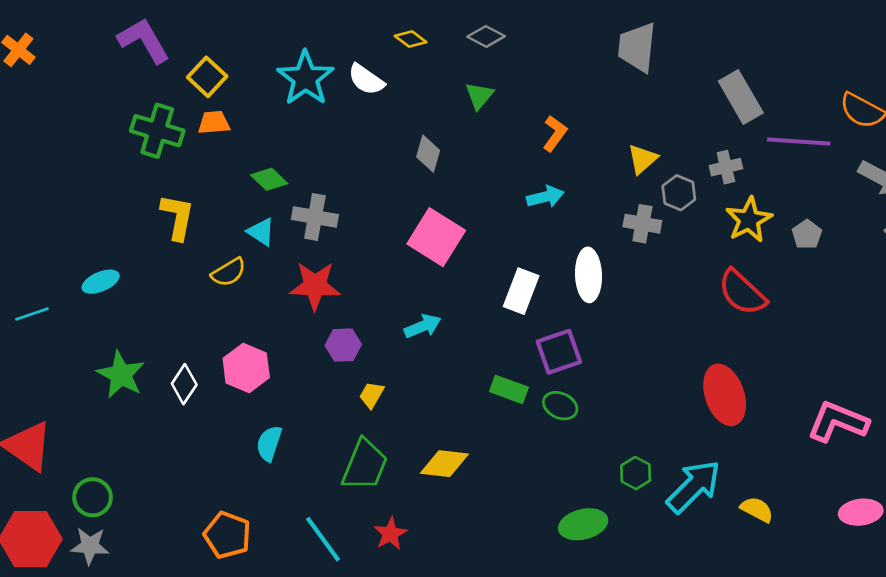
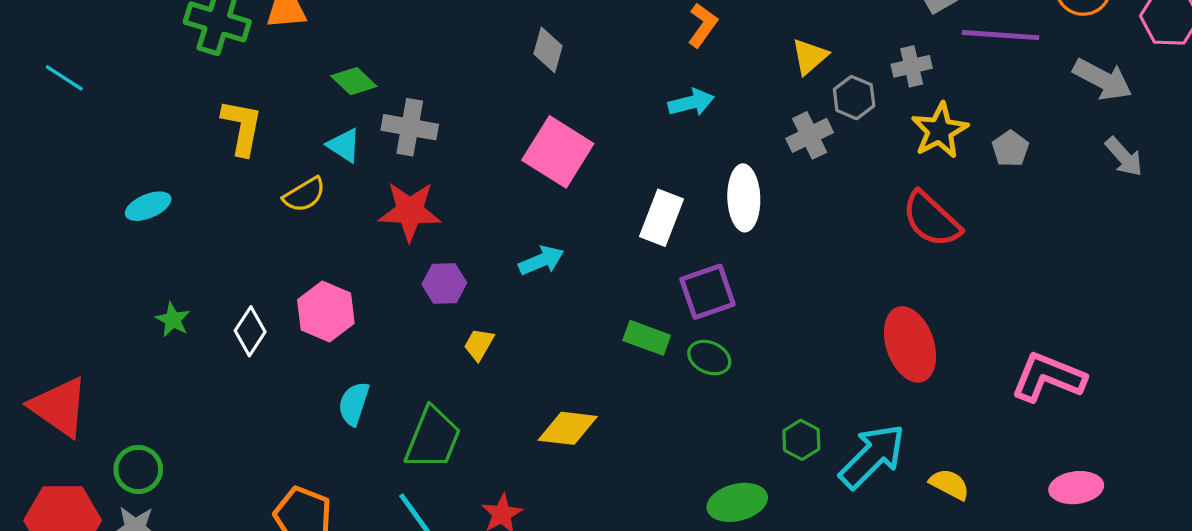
gray cross: (642, 224) -> (810, 135), turned -36
cyan line: (32, 314) -> (64, 78), moved, turned 52
green star: (121, 375) -> (173, 320), size x0.6
green trapezoid: (365, 465) -> (433, 438), moved

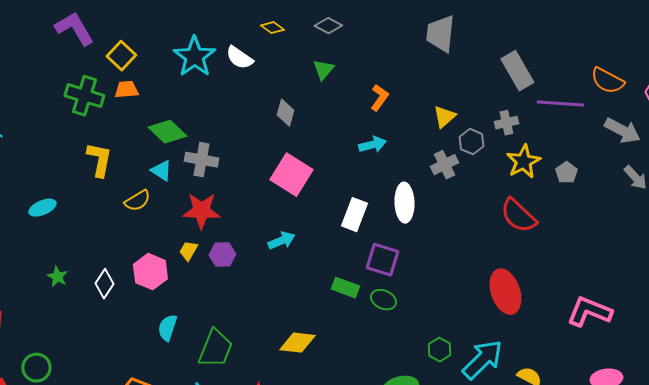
green diamond: (354, 81) -> (167, 132), size x1.4
purple square: (708, 292) -> (382, 260), turned 36
yellow trapezoid: (479, 344) -> (188, 251), moved

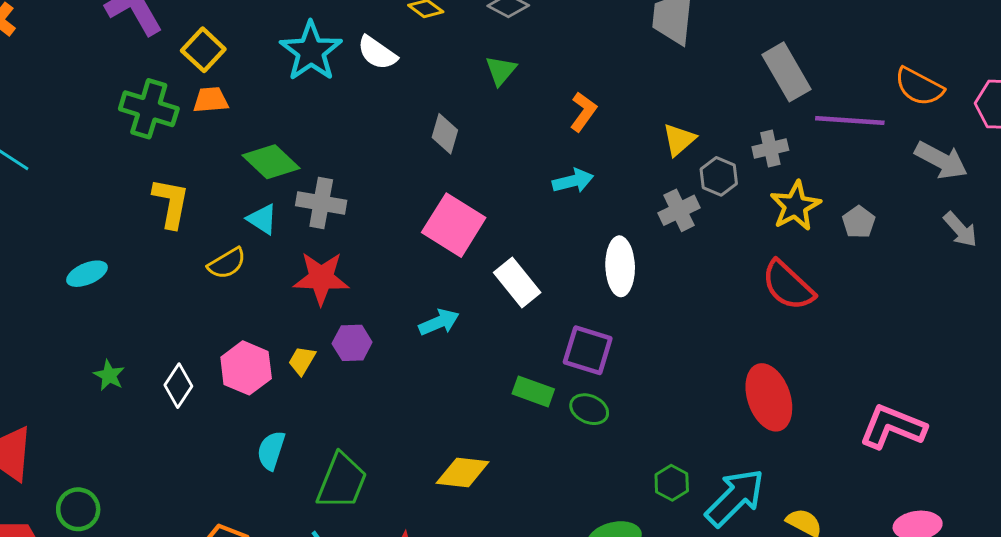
white rectangle: (354, 215) -> (517, 283), moved, turned -60
yellow trapezoid: (188, 251) -> (302, 361), moved

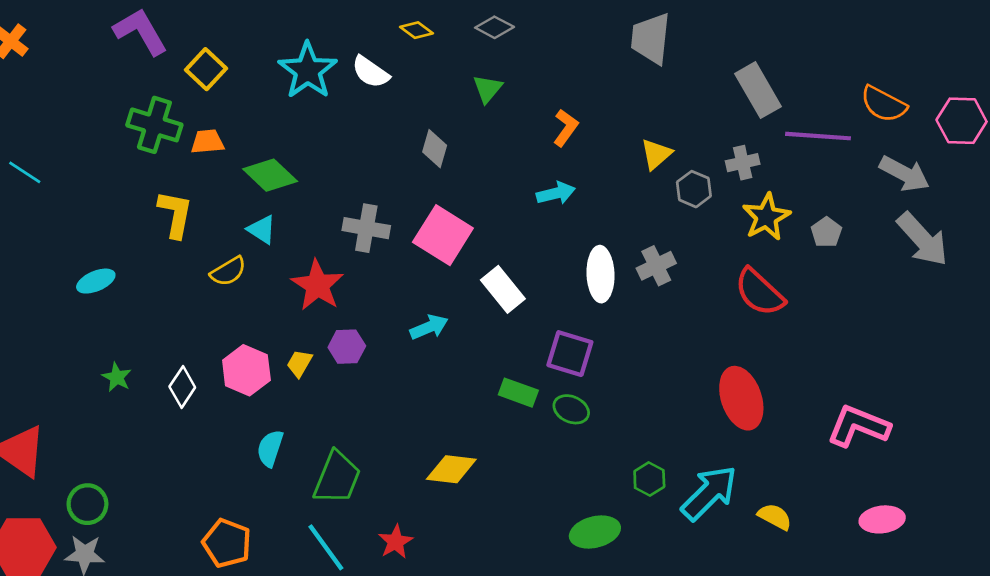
orange trapezoid: (211, 100) -> (207, 142), moved
gray cross: (321, 203) -> (366, 228), moved
gray cross: (679, 210) -> (656, 266), moved
gray arrow: (960, 229) -> (923, 239), size x1.6
red star: (321, 278) -> (318, 285), turned 30

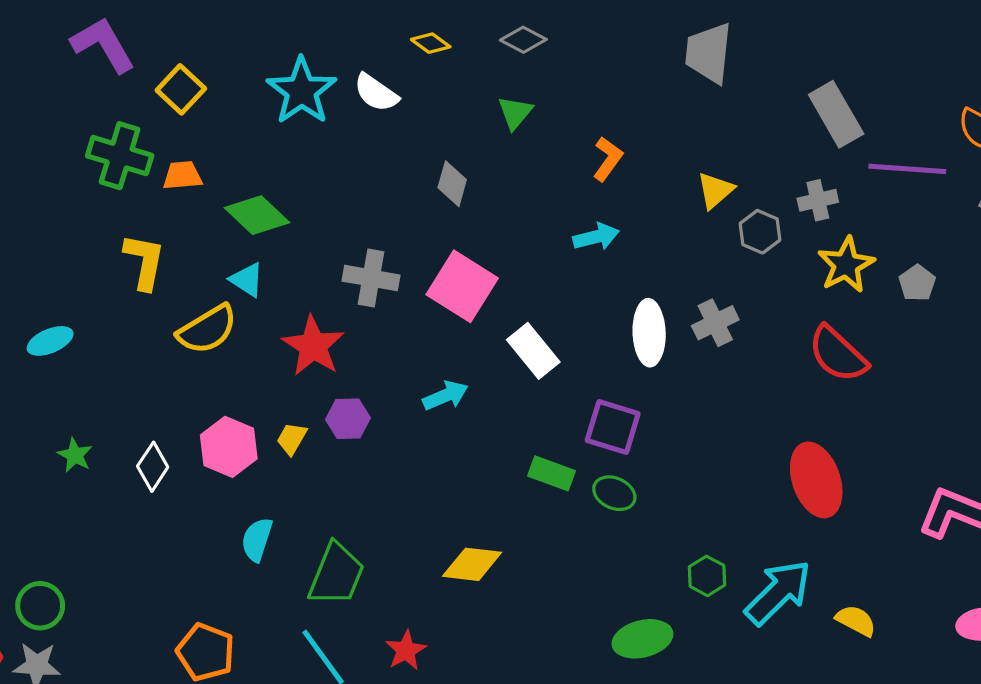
yellow semicircle: (228, 271) -> (207, 329), size x1.4

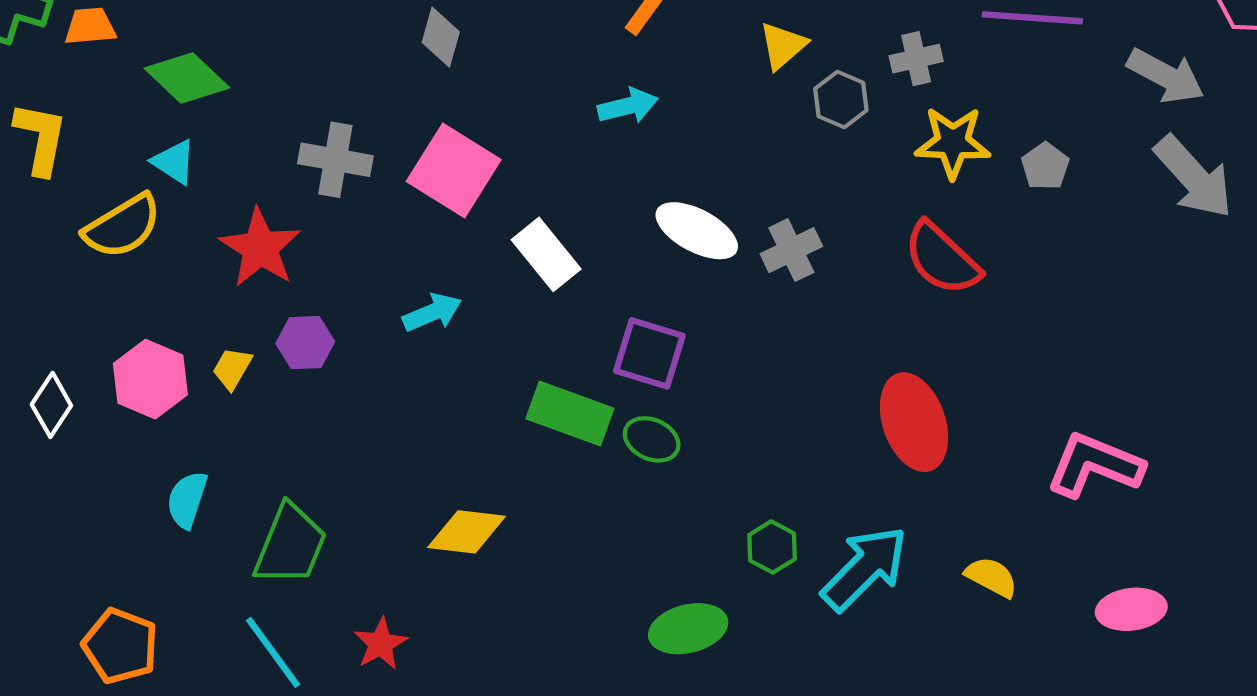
yellow star: (846, 265) -> (953, 143), turned 30
gray cross: (715, 323) -> (791, 250), moved
white ellipse: (649, 333) -> (697, 231), turned -60
green rectangle: (551, 473) -> (570, 414), size x1.4
yellow semicircle: (856, 621) -> (991, 577), moved

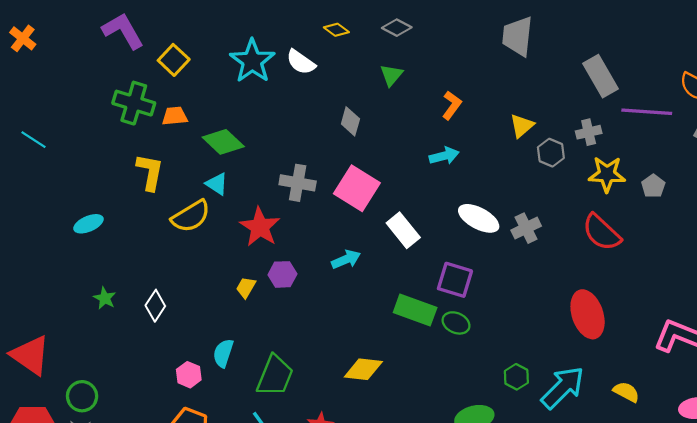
pink hexagon: (150, 379) -> (189, 375), moved, size x0.7

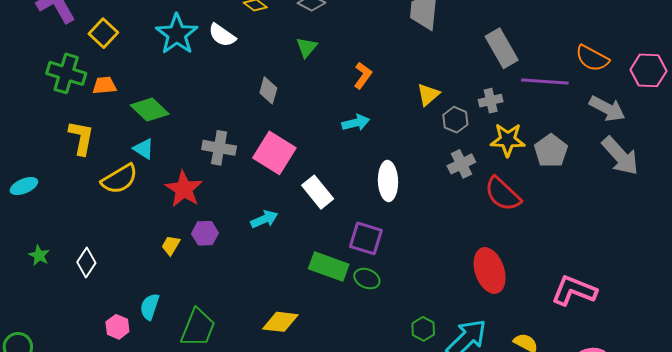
gray pentagon: (653, 186) -> (551, 151), size x1.5
white ellipse: (479, 218) -> (388, 181), turned 60
gray cross: (526, 228) -> (461, 164), moved

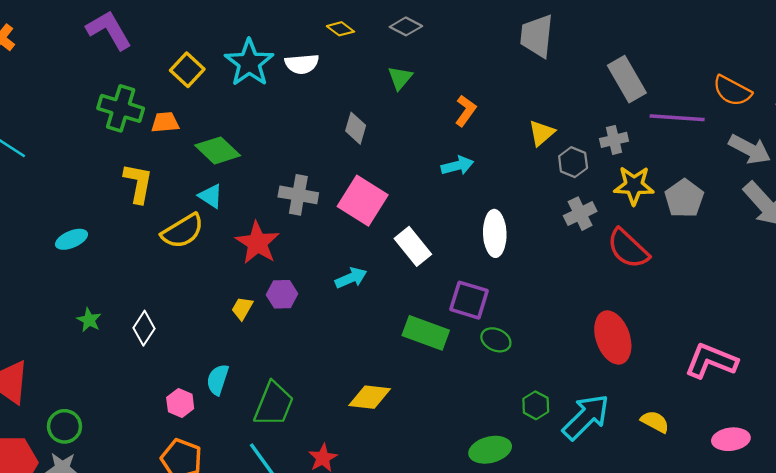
yellow square: (103, 33) -> (187, 70), moved
white semicircle: (222, 35) -> (302, 64), turned -40
green ellipse: (367, 279) -> (496, 340), moved

